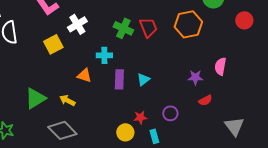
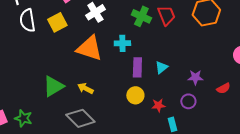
yellow square: (53, 44) -> (57, 22), moved
orange triangle: (84, 75) -> (89, 48), moved, size x1.8
purple star: (195, 77) -> (195, 77), moved
yellow circle: (125, 132) -> (135, 95), moved

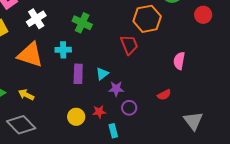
red trapezoid: (166, 15) -> (129, 45), moved
purple star: (195, 77) -> (116, 89), moved
yellow circle: (135, 95) -> (76, 117), moved

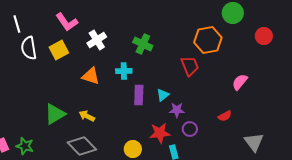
orange triangle: (30, 55) -> (91, 76), size x0.7
pink semicircle: (179, 61) -> (240, 82), turned 30
red star: (99, 112) -> (160, 133), size x1.5
yellow circle: (76, 117) -> (133, 149), moved

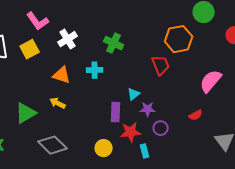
pink semicircle: (240, 82) -> (211, 81), size x1.4
purple rectangle: (139, 95) -> (116, 112), moved
yellow arrow: (87, 116) -> (58, 103), moved

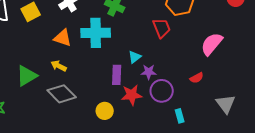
cyan cross: (95, 70) -> (96, 33), size x1.8
purple circle: (161, 128) -> (162, 91), size x1.5
gray diamond: (53, 145) -> (62, 94), moved
cyan rectangle: (145, 151) -> (180, 116), moved

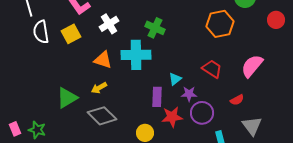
red trapezoid: (162, 28) -> (212, 69), moved, turned -35
yellow arrow: (59, 66) -> (99, 88), turned -56
gray triangle: (226, 104) -> (252, 126), moved

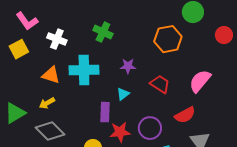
white cross: (109, 24) -> (57, 39), turned -36
green cross: (155, 28) -> (103, 32), moved
purple star: (189, 94) -> (128, 66), moved
red semicircle: (237, 100) -> (185, 115), size x1.5

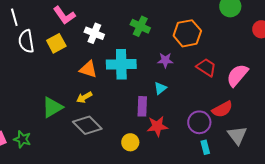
orange hexagon: (168, 39) -> (187, 33), moved
red trapezoid: (160, 84) -> (206, 67), moved
purple circle: (150, 128) -> (199, 122), moved

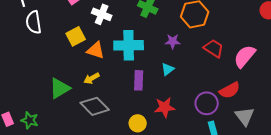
yellow square: (56, 43) -> (76, 36), moved
purple rectangle: (142, 106) -> (139, 80), moved

